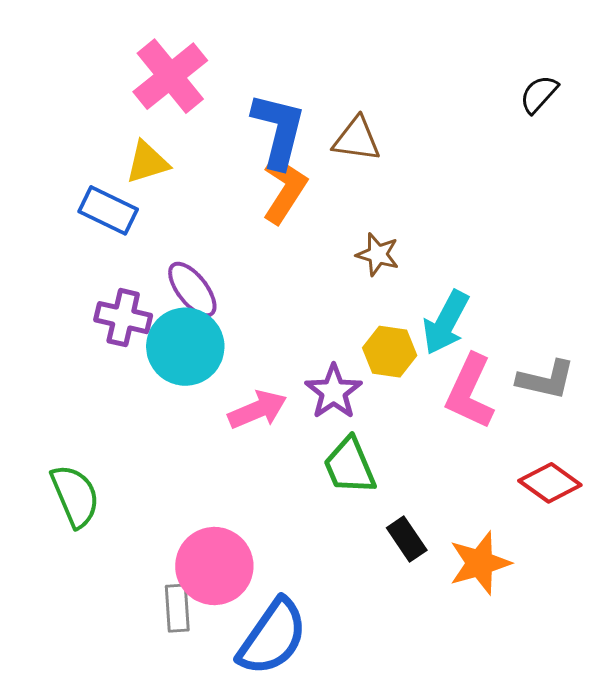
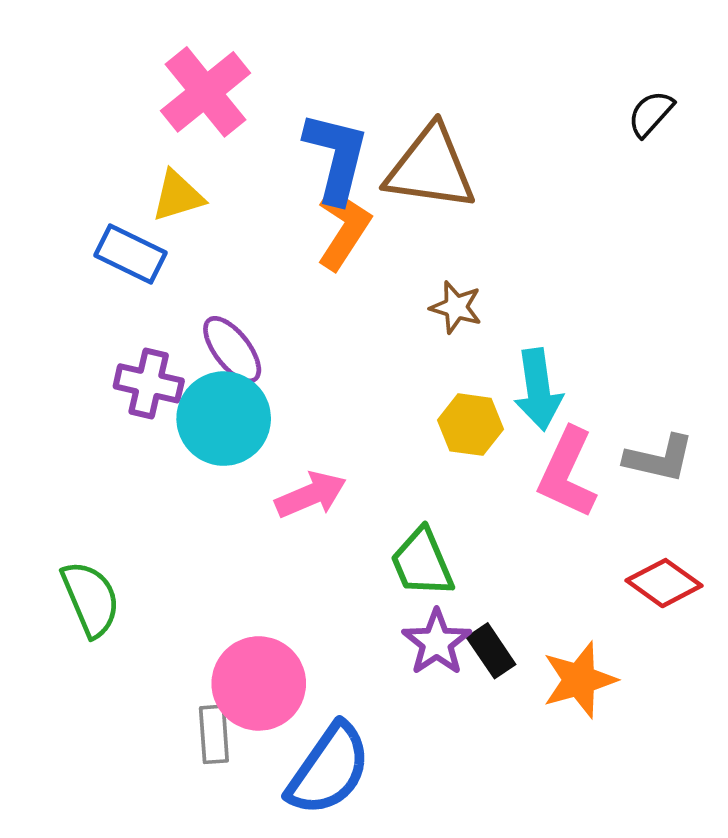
brown triangle: (357, 139) -> (431, 168), size x1.6
cyan arrow: (446, 323) -> (538, 390), turned -36
purple star: (334, 392) -> (437, 642), moved

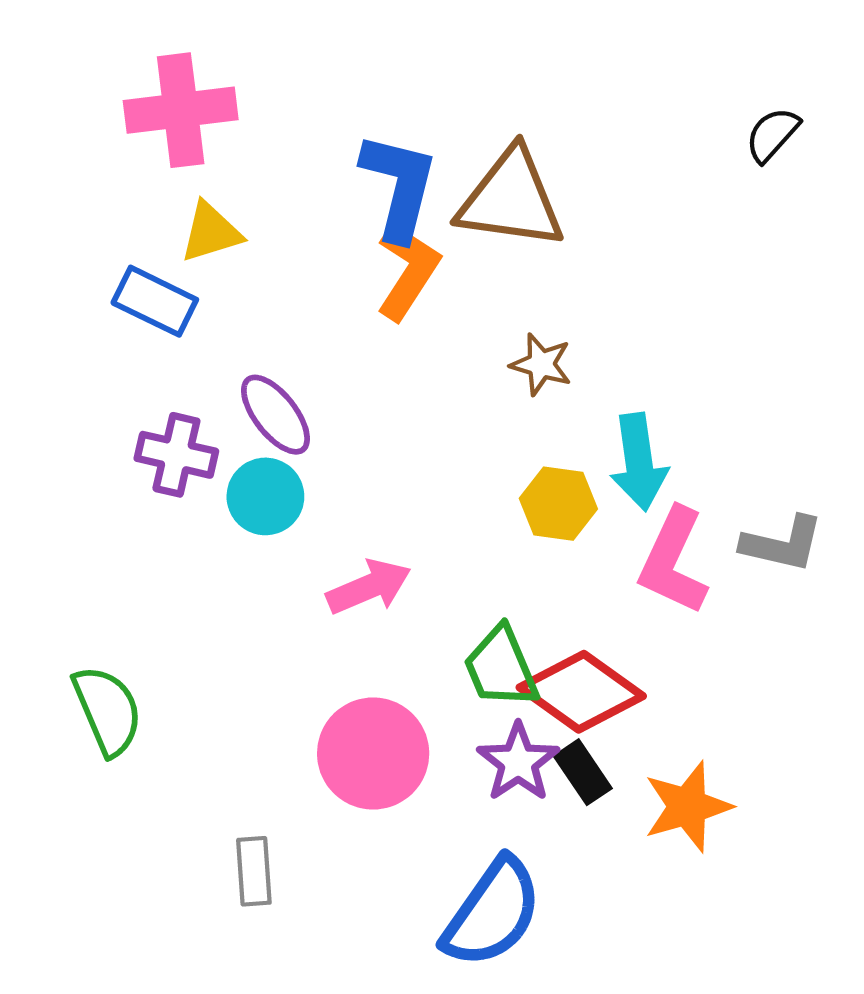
pink cross: (206, 92) -> (181, 110), moved, turned 32
cyan circle: (224, 419) -> (265, 496), size x0.7
red diamond: (664, 583) -> (581, 692), moved, size x1.4
pink circle: (259, 683) -> (373, 753), moved
blue semicircle: (329, 769) -> (492, 913), moved

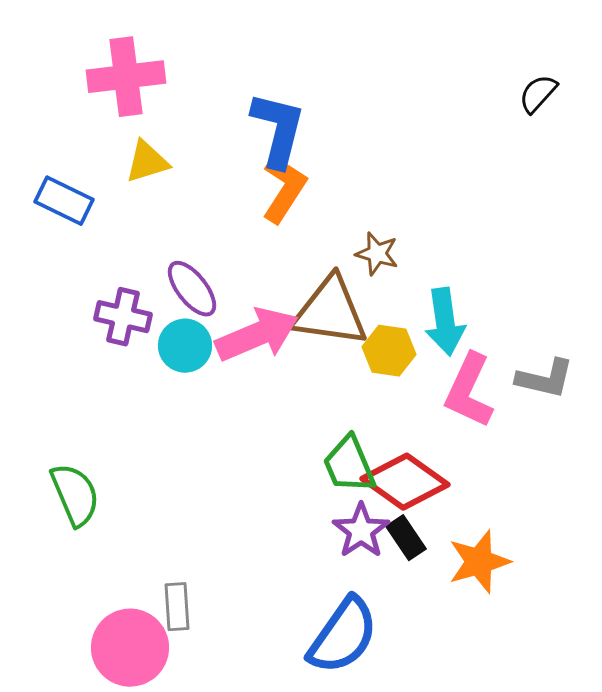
brown triangle: (511, 199) -> (330, 312), moved
blue rectangle: (155, 301) -> (64, 201), moved
pink arrow: (369, 587) -> (257, 335), moved, size x1.4
pink circle: (373, 753) -> (130, 648), moved

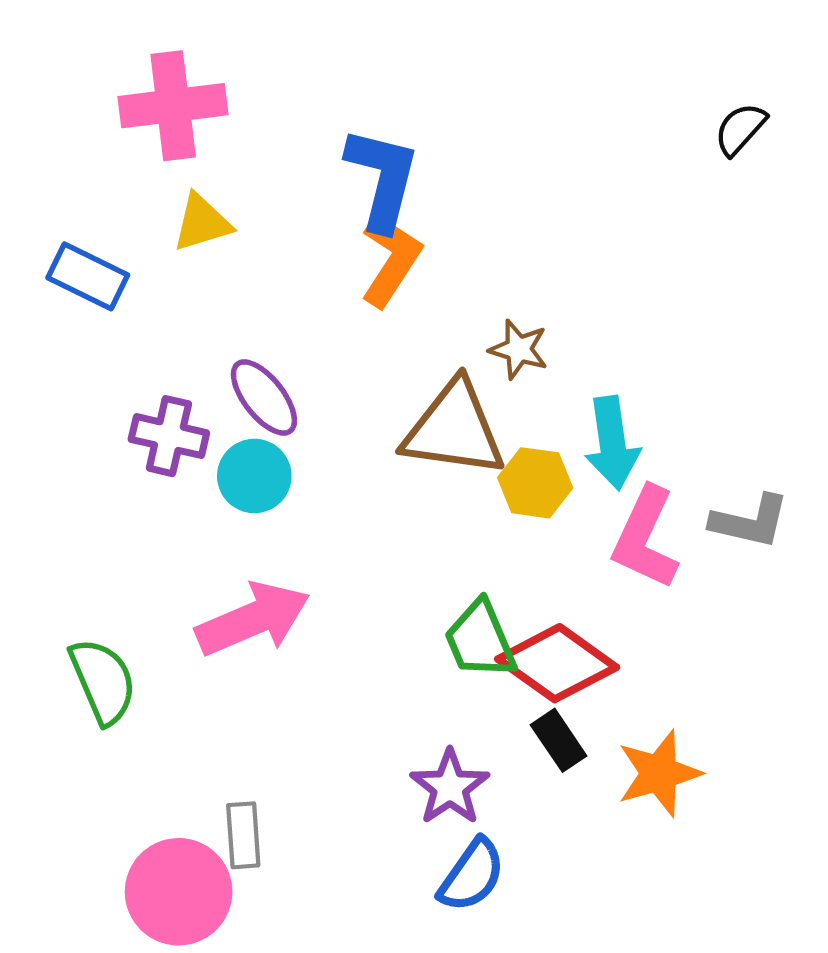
pink arrow: (257, 335) -> (253, 619), moved
purple star: (361, 531) -> (450, 787), moved
blue semicircle: (343, 636) -> (472, 875), size x0.7

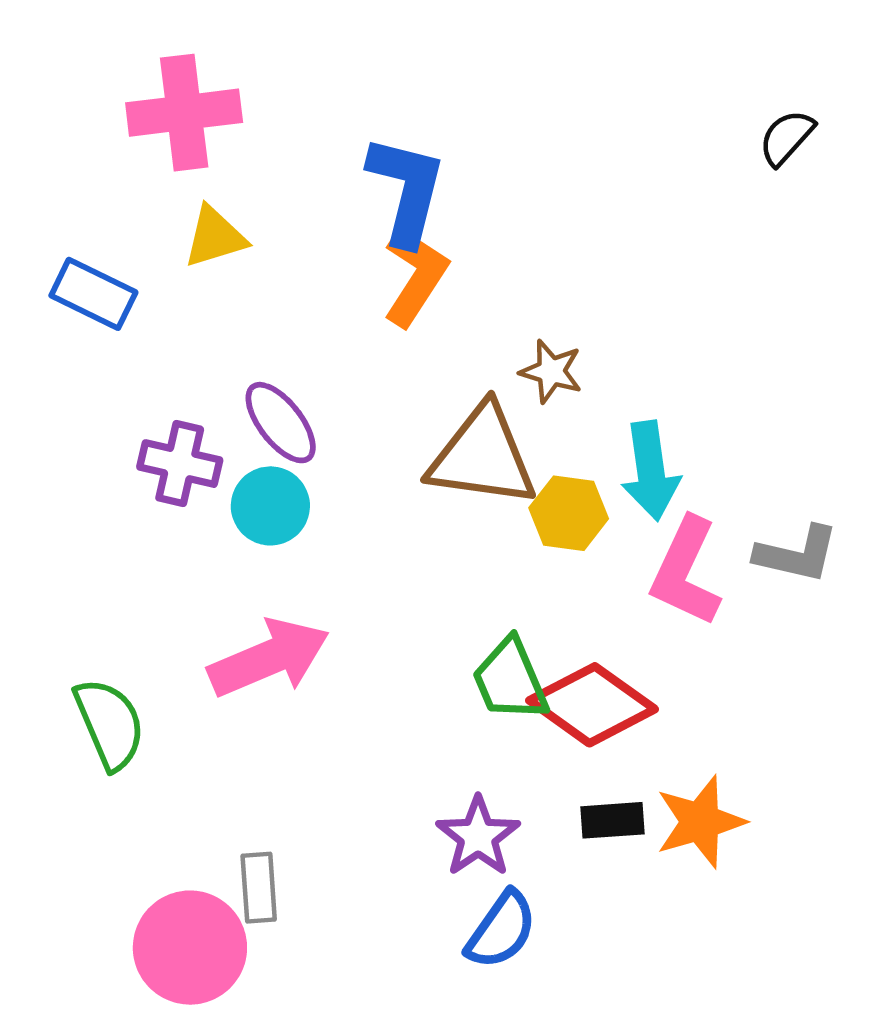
black rectangle: (559, 740) -> (613, 820), moved, turned -60

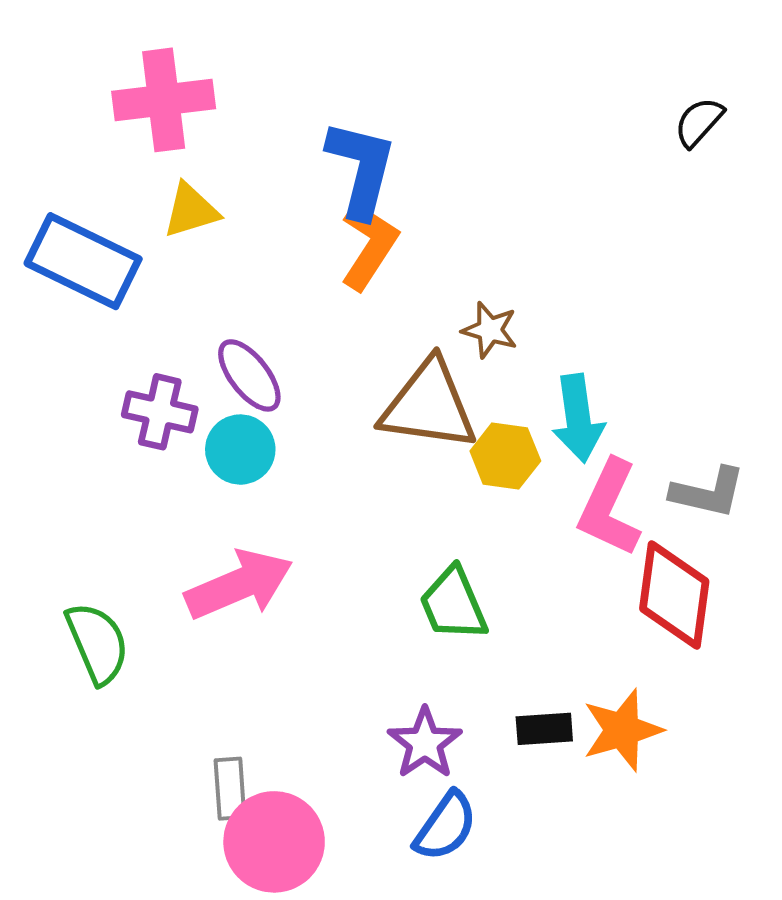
blue rectangle: (93, 294) -> (83, 261), size x1.5
red diamond: (592, 705) -> (674, 595), moved, turned 62
pink circle: (190, 948) -> (274, 842), moved

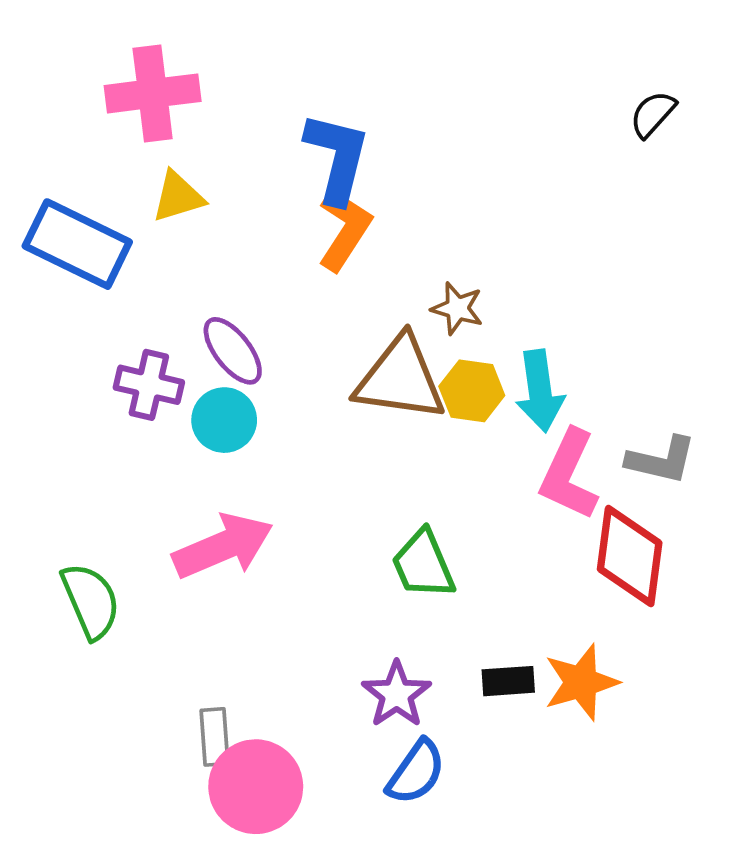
yellow hexagon: (505, 456) -> (472, 391), moved

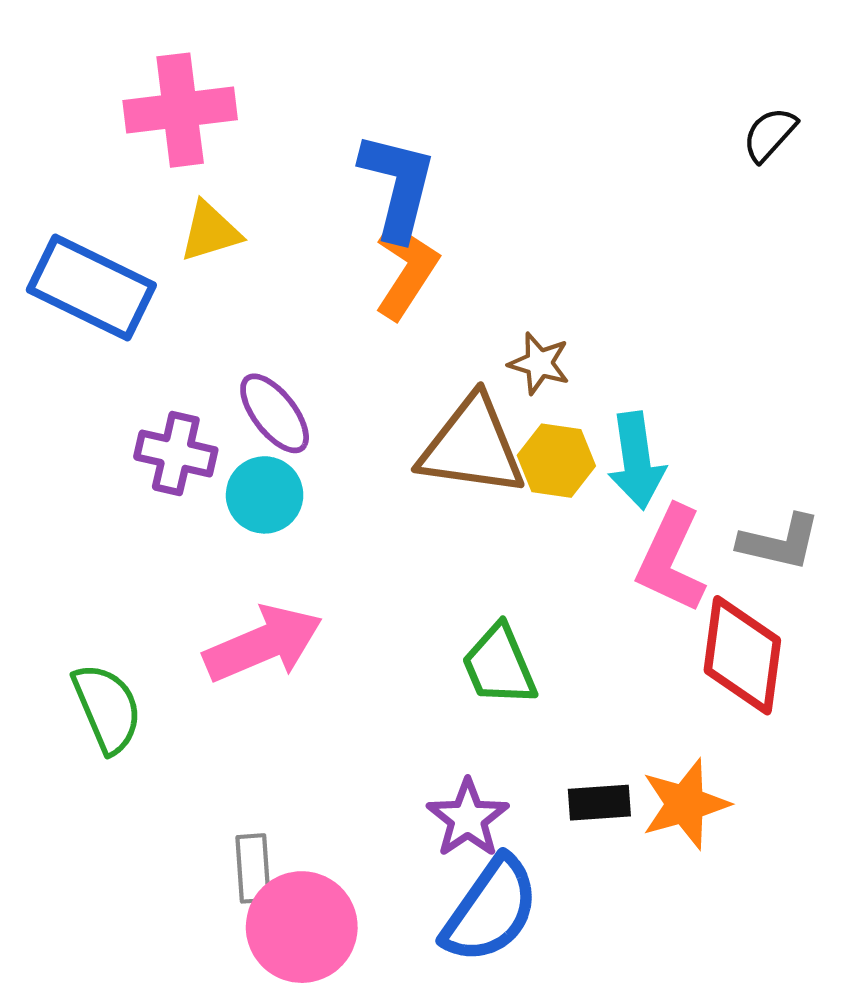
blue semicircle: (416, 772) -> (491, 910), size x1.4

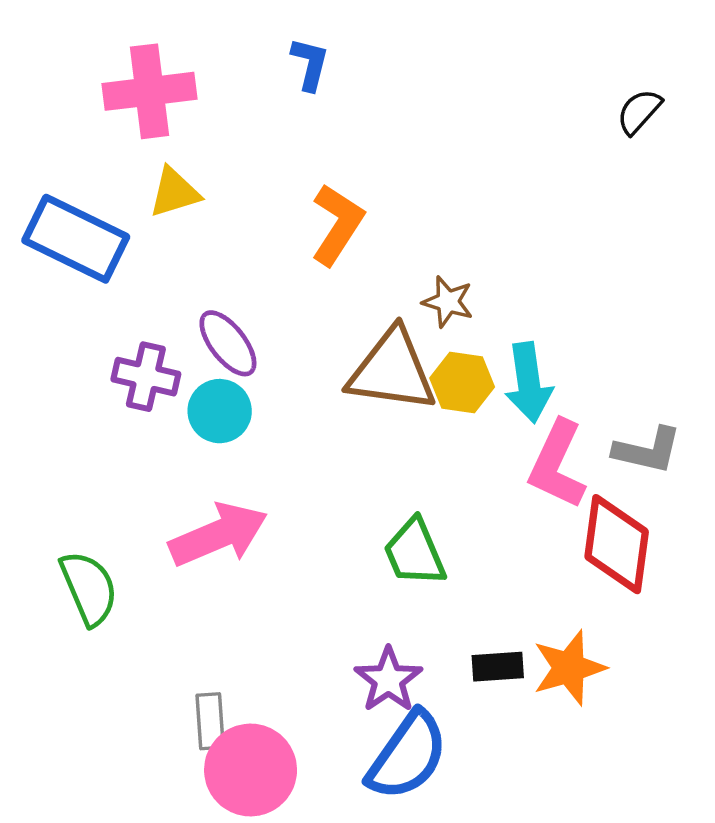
blue L-shape: (398, 186) -> (310, 64), moved, size x0.6

